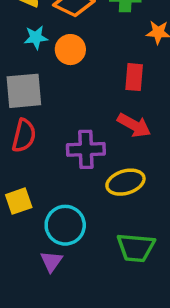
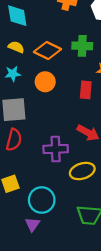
cyan star: (36, 37) -> (13, 74), moved
red rectangle: (134, 77) -> (86, 90), moved

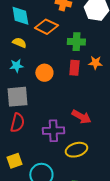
orange diamond: (47, 51) -> (46, 27), moved
red rectangle: (86, 90) -> (74, 68), moved

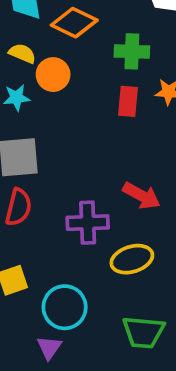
orange circle: (44, 73) -> (53, 75), moved

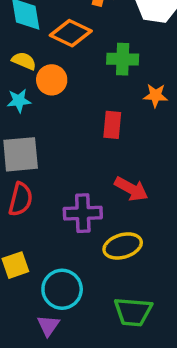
red rectangle: (128, 101) -> (112, 125), moved

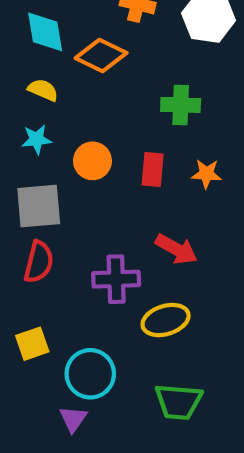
green cross: (123, 59) -> (181, 105), moved
orange circle: (52, 80) -> (92, 161), moved
orange star: (156, 95) -> (206, 174), moved

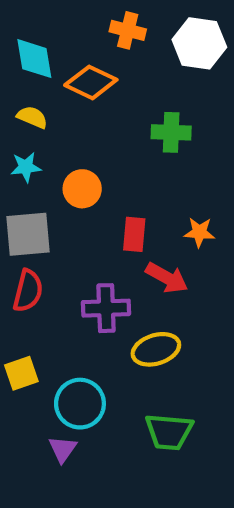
red rectangle: (153, 169) -> (134, 234), moved
orange star: (206, 174) -> (199, 232), moved

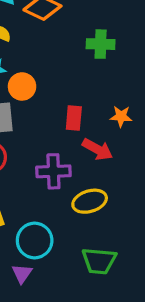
orange circle: (82, 189) -> (22, 86), moved

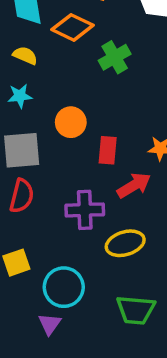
green cross: (101, 44) -> (115, 57), moved, turned -32
orange circle: (22, 86) -> (71, 122), moved
red arrow: (97, 149) -> (134, 185), turned -60

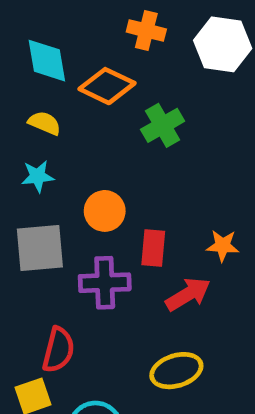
red semicircle: (22, 196) -> (58, 350), moved
purple cross: (85, 210) -> (105, 283), moved

